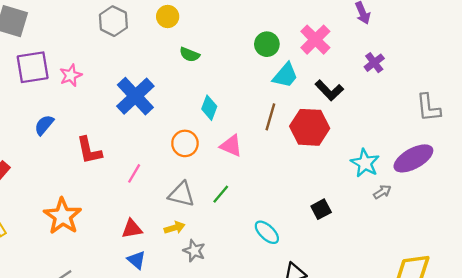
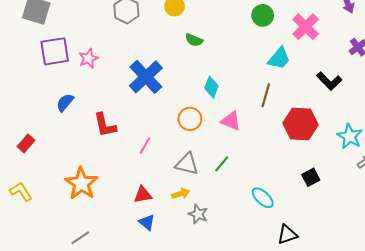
green circle: (267, 44) -> (263, 15), moved
black L-shape: (329, 90) -> (329, 81), moved
red hexagon: (310, 127) -> (301, 124), moved

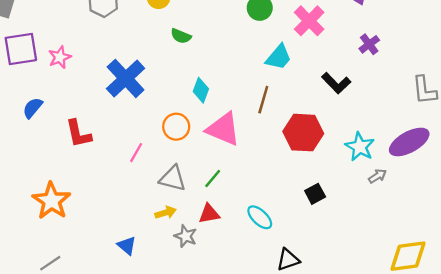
pink triangle: (231, 121) -> (223, 129), size x1.5
pink line: (145, 146) -> (136, 153), moved
red triangle: (143, 195) -> (209, 214), moved

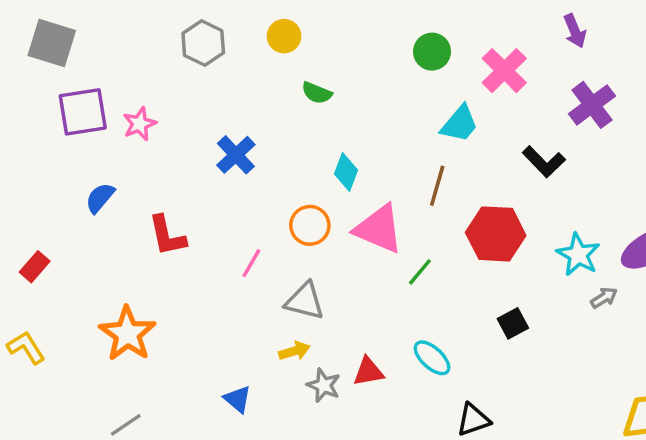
purple cross: (369, 44) -> (592, 105), size x1.5
blue cross: (126, 78) -> (236, 155), size x0.7
green line: (213, 178) -> (420, 272), moved
red triangle: (209, 214) -> (368, 372), moved

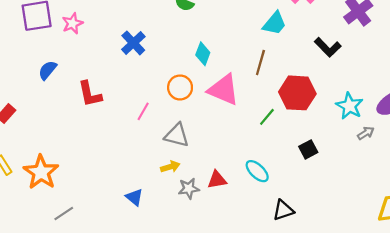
green line: (420, 272) -> (267, 117), moved
orange star: (127, 334) -> (41, 172), moved
gray star: (324, 385) -> (189, 189), turned -30

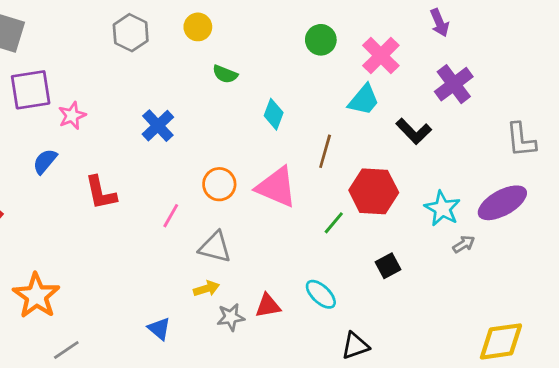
pink star: (73, 23) -> (72, 116), moved
cyan trapezoid: (275, 23) -> (364, 100), moved
cyan diamond: (203, 54) -> (274, 114), moved

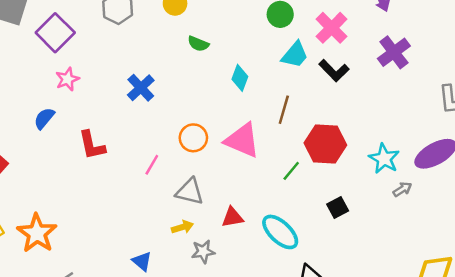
purple square: (31, 90) -> (55, 33), moved, turned -36
cyan trapezoid: (364, 100) -> (295, 55), moved
black L-shape: (414, 131) -> (334, 71), moved
cyan ellipse: (321, 294) -> (280, 232), size x1.4
red triangle: (268, 306) -> (233, 217), moved

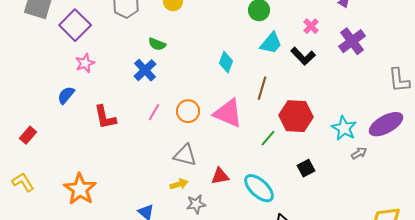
pink cross: (332, 28) -> (311, 26), moved, size x0.6
green semicircle: (198, 44) -> (157, 44), moved
pink line: (152, 165) -> (154, 112), moved
orange star: (37, 233) -> (80, 189), moved

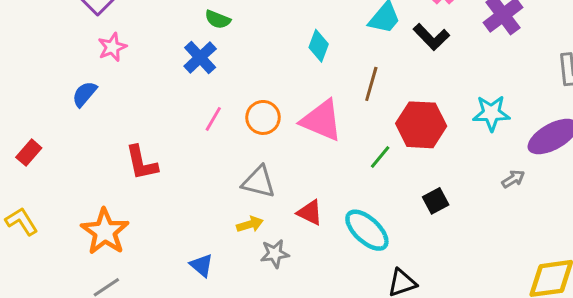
red L-shape: (105, 117) -> (142, 163), moved
cyan star: (344, 128) -> (491, 113), moved, turned -30
red triangle: (220, 176) -> (310, 213), turned 36

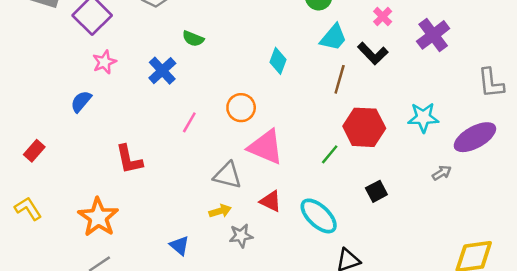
blue cross: (200, 57) -> (162, 71), moved
brown line: (371, 84) -> (340, 79), moved
orange circle: (263, 117) -> (241, 108), moved
pink triangle: (322, 120) -> (266, 147), moved

